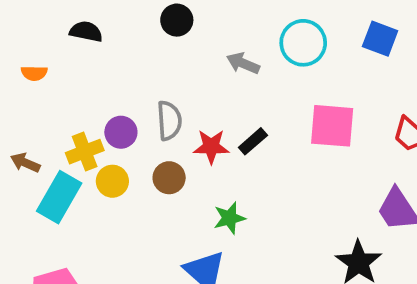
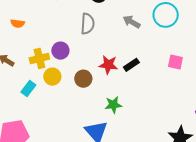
orange semicircle: (34, 73) -> (18, 23), moved
gray semicircle: (169, 121) -> (88, 24), moved
pink square: (332, 126) -> (175, 62), size x0.6
cyan rectangle: (59, 197) -> (28, 88), moved, size x0.6

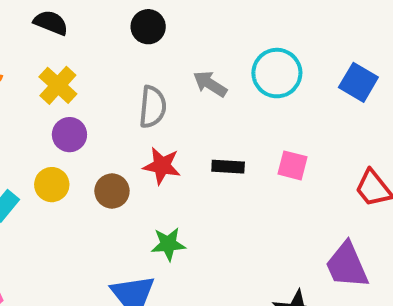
gray semicircle: (88, 24) -> (153, 107), moved
yellow cross: (39, 58) -> (58, 85), moved, turned -36
black rectangle: (131, 65) -> (228, 167), moved, turned 35

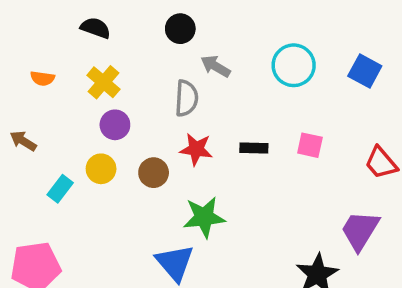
gray arrow: (210, 84) -> (216, 66), moved
green star: (168, 244) -> (204, 217), size x1.4
purple trapezoid: (347, 265) -> (360, 230), turned 57

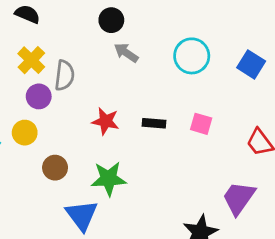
black circle: (180, 29) -> (111, 20), moved
gray semicircle: (186, 98) -> (64, 75), moved
brown circle: (154, 173) -> (55, 168), moved

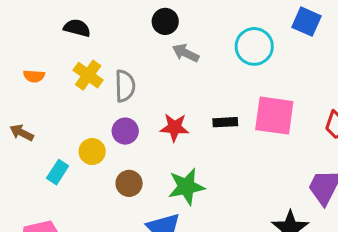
blue square: (251, 64) -> (306, 22), moved
purple circle: (39, 96) -> (125, 131), moved
pink square: (201, 124) -> (274, 116), size x1.8

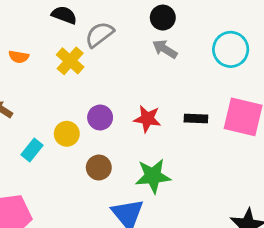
black circle: (165, 21) -> (163, 18), moved
gray semicircle: (125, 86) -> (99, 35), moved, turned -132

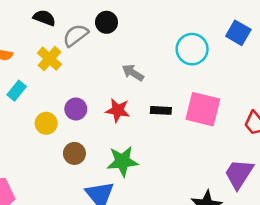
black circle: (163, 18) -> (106, 22), moved
gray arrow: (165, 49) -> (133, 73), moved
cyan rectangle: (32, 150) -> (17, 91), moved

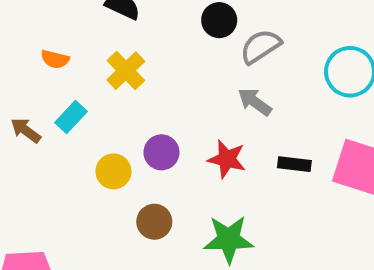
gray semicircle: (76, 35) -> (261, 46), moved

